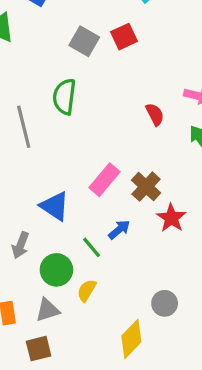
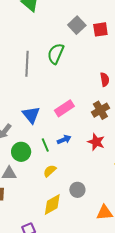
brown cross: (146, 187) -> (100, 110), moved
red star: (171, 218) -> (96, 142), turned -30
yellow semicircle: (87, 290) -> (50, 171), moved

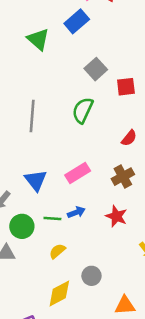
red square: (100, 29) -> (126, 87), moved
green semicircle: (56, 54) -> (83, 110), moved
red semicircle: (105, 79) -> (129, 138), turned 48
green line: (45, 145) -> (52, 219), turned -64

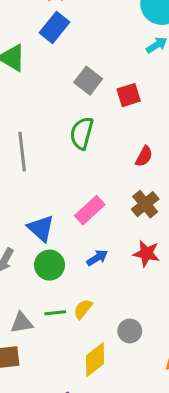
green line: (52, 219) -> (55, 313), moved
green circle: (22, 226) -> (50, 265), moved

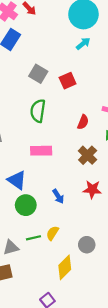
pink rectangle: (90, 210) -> (41, 151), moved, turned 48
blue arrow: (97, 258) -> (58, 196), turned 96

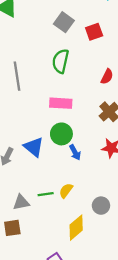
blue triangle: (17, 180) -> (34, 147), moved
green circle: (26, 205) -> (61, 134), moved

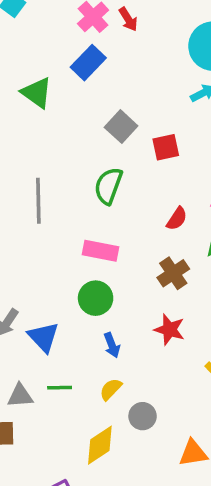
blue triangle: (34, 147) -> (43, 337), moved
blue arrow: (75, 152) -> (112, 345), moved
yellow semicircle: (66, 191) -> (111, 389), moved

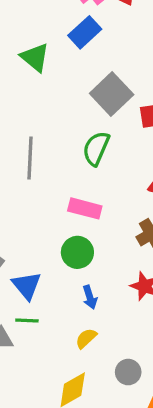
gray square: (121, 127) -> (112, 94), size x1.4
green line: (60, 388) -> (27, 321), moved
gray circle: (143, 416) -> (128, 372), moved

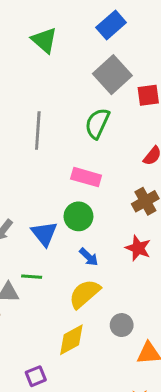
blue rectangle: (85, 32) -> (111, 25), moved
blue triangle: (27, 286) -> (44, 234), moved
blue arrow: (90, 297) -> (89, 257), turned -30
yellow semicircle: (86, 338) -> (84, 294), size x1.6

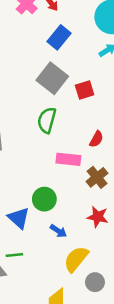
blue rectangle: (111, 25) -> (59, 37), moved
pink rectangle: (86, 177) -> (68, 159), moved
yellow semicircle: (84, 294) -> (76, 259), moved

